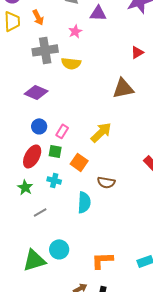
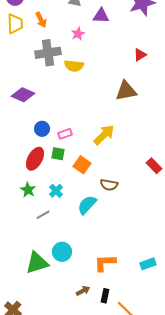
purple diamond: (36, 92) -> (23, 95), moved
pink rectangle: (62, 131) -> (65, 134), turned 40
cyan cross: (54, 180) -> (56, 191), moved, turned 32
cyan semicircle: (84, 202) -> (87, 205), turned -140

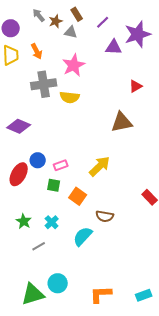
purple triangle: (101, 16) -> (114, 47), moved
pink star: (78, 34) -> (74, 65), size x1.6
red ellipse: (35, 159) -> (19, 174), moved

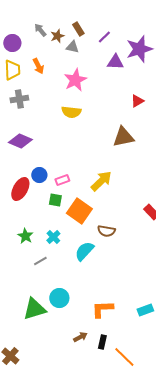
gray cross: (44, 84) -> (19, 99), moved, size x0.7
orange square: (78, 196) -> (79, 211), size x1.4

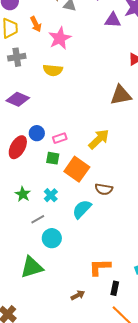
pink star: (75, 80) -> (60, 38), moved
yellow semicircle: (71, 112) -> (53, 70), moved
cyan circle: (59, 298) -> (52, 238), moved
black rectangle: (102, 342) -> (115, 288), moved

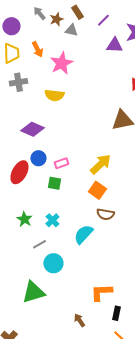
purple diamond: (18, 99) -> (32, 129), moved
orange square: (77, 169) -> (97, 190), moved, size x0.7
brown arrow: (78, 295) -> (79, 320), turned -96

